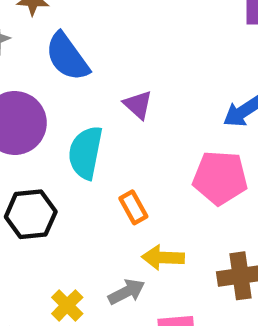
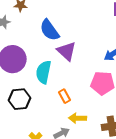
blue semicircle: (67, 57) -> (50, 30), moved
purple triangle: (138, 105) -> (67, 51), size x1.5

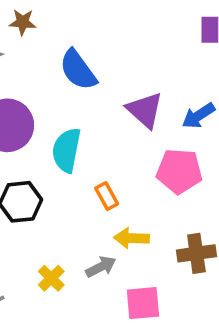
purple triangle: (67, 51) -> (145, 110), moved

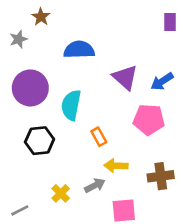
brown star: (23, 22) -> (41, 17), turned 30
blue semicircle: (78, 70) -> (79, 50), turned 124

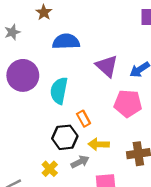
brown star: (41, 17) -> (44, 12), moved
black hexagon: (40, 141) -> (65, 137), moved

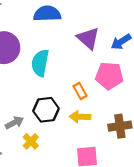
orange rectangle: (84, 119) -> (80, 91), moved
gray arrow: (80, 162) -> (14, 123), moved

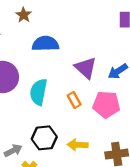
orange rectangle: (80, 91) -> (74, 100), moved

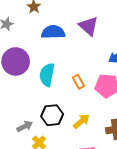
purple triangle: (86, 68) -> (89, 26), moved
yellow arrow: (78, 145) -> (81, 121), turned 138

